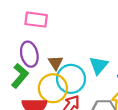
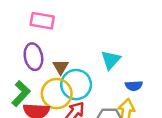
cyan triangle: (99, 65) -> (111, 60), moved
green L-shape: (20, 76) -> (21, 94), moved

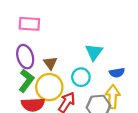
cyan circle: (76, 85) -> (81, 77), moved, size x0.7
green L-shape: (21, 94) -> (26, 81), moved

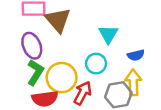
brown triangle: (50, 63) -> (58, 20), moved, size x1.6

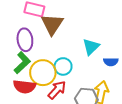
blue semicircle: (136, 55) -> (111, 62), moved
cyan circle: (96, 64) -> (63, 66), moved

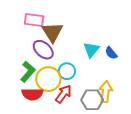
purple ellipse: (25, 40) -> (43, 50), moved, turned -35
blue semicircle: (111, 62) -> (111, 53), moved, turned 56

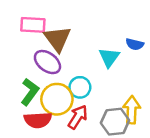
blue semicircle: (111, 53) -> (135, 44), moved, turned -32

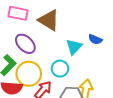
brown triangle: (57, 39) -> (49, 20), moved, turned -30
cyan circle: (80, 87) -> (60, 69), moved

